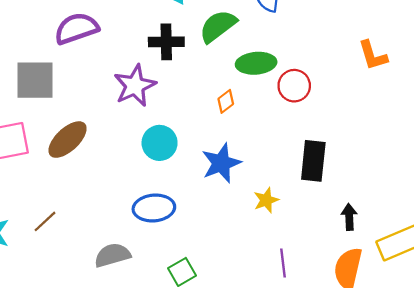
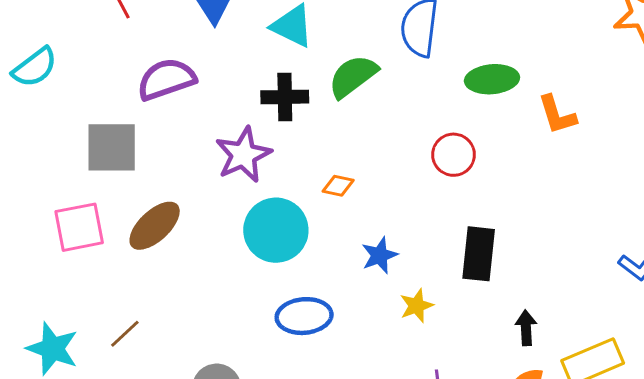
green ellipse: (256, 63) -> (492, 79), moved
orange diamond: (226, 101) -> (338, 186), moved, turned 50
cyan circle: (160, 143) -> (276, 230), size x1.4
blue star: (221, 163) -> (380, 255), moved, size x0.7
blue ellipse: (154, 208) -> (304, 316), moved

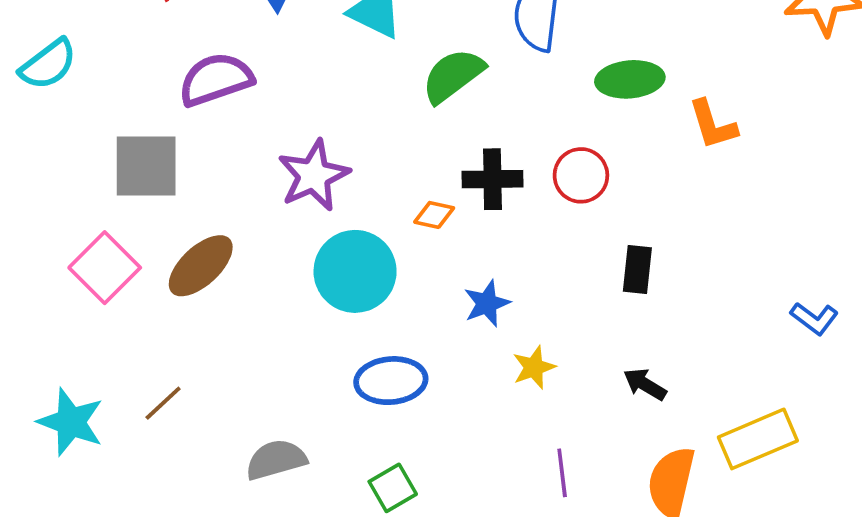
black cross: (285, 97) -> (492, 179), moved
pink square: (79, 227) -> (105, 268), turned -34
black rectangle: (479, 254) -> (637, 270), moved, size x0.7
black arrow: (526, 328) -> (645, 384), moved, turned -56

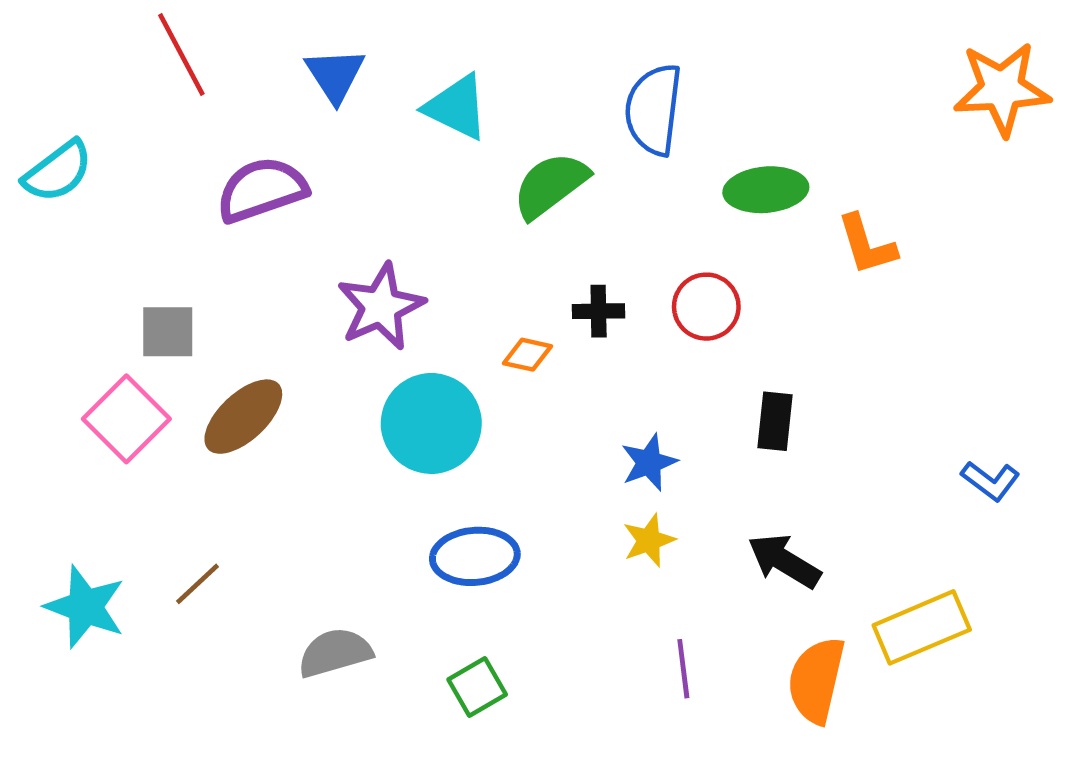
gray square: (146, 166) -> (168, 332), moved, size x0.7
black cross: (492, 179) -> (599, 311), size x0.7
blue star: (487, 303) -> (649, 462), moved
black arrow: (645, 384) -> (784, 561), size x1.4

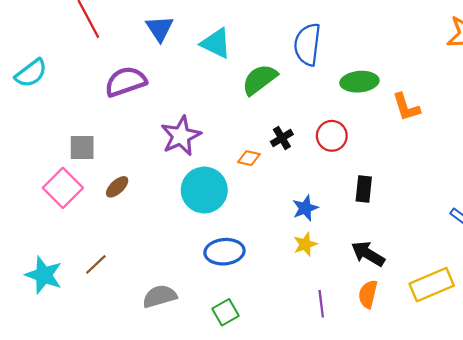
black cross: (599, 311) -> (282, 138), turned -30
brown ellipse: (243, 417) -> (117, 187), size x0.6
orange semicircle: (816, 680) -> (368, 294), moved, size x0.7

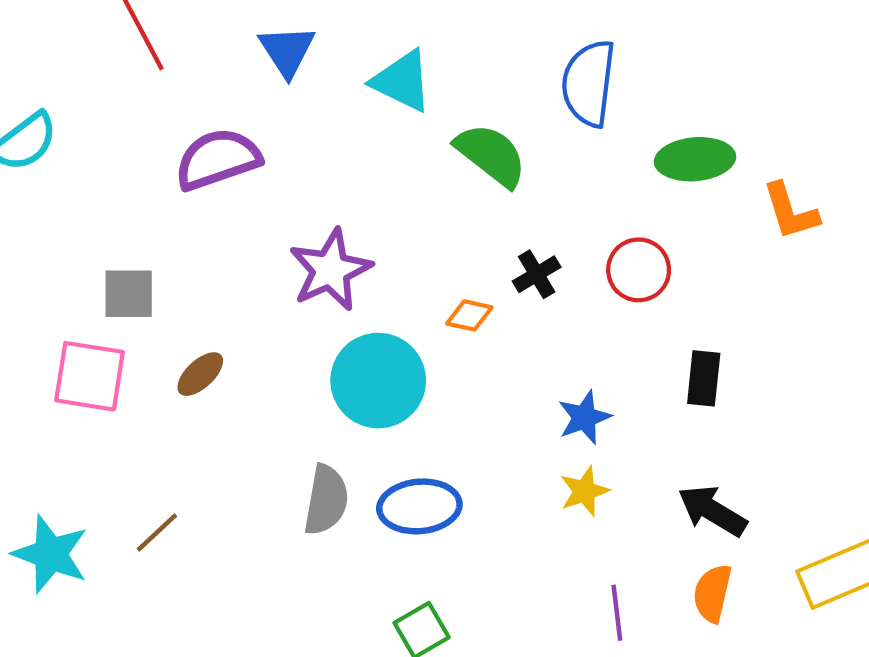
green semicircle: (260, 80) -> (491, 155), turned 75
pink square: (63, 188) -> (90, 376), turned -36
gray semicircle: (160, 296) -> (326, 500), moved, turned 116

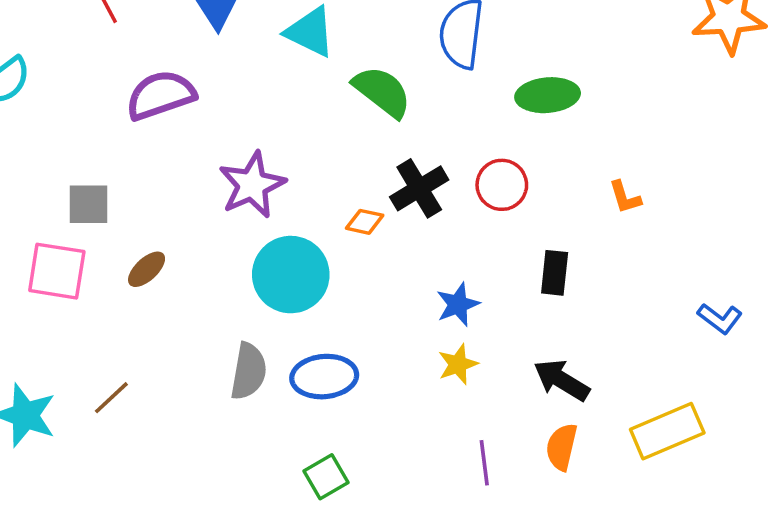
orange L-shape: (791, 211) -> (625, 197), moved, size x0.7
black cross: (537, 274) -> (419, 188), size x1.5

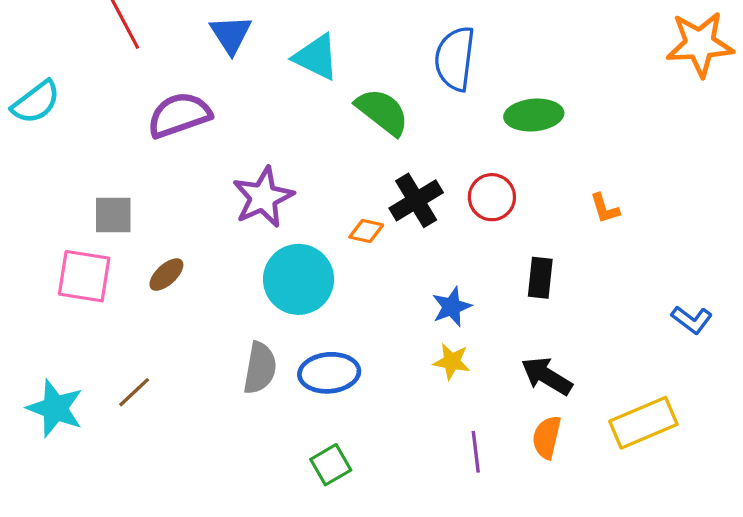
yellow star: (458, 364) -> (452, 362), turned 30

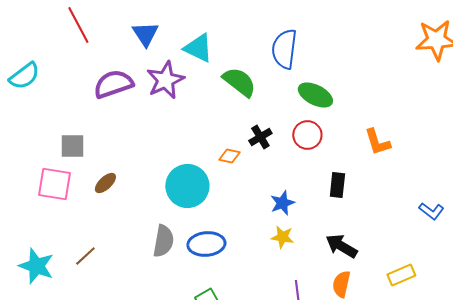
green ellipse: (534, 115) -> (315, 95), moved, turned 32
purple star: (263, 197) -> (165, 80), moved
black cross: (416, 200) -> (260, 137), size x0.7
orange L-shape: (605, 208) -> (377, 142), size x1.4
yellow rectangle: (643, 423) -> (401, 275), size x0.7

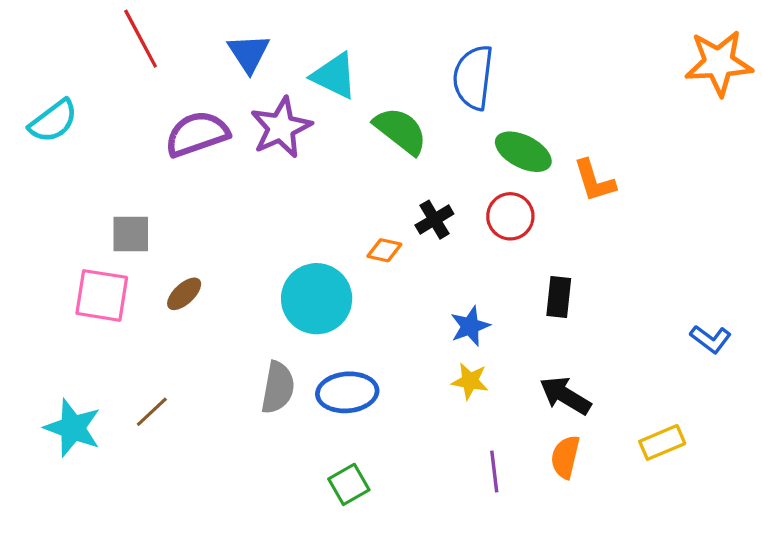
orange L-shape: (377, 142) -> (594, 181), moved

